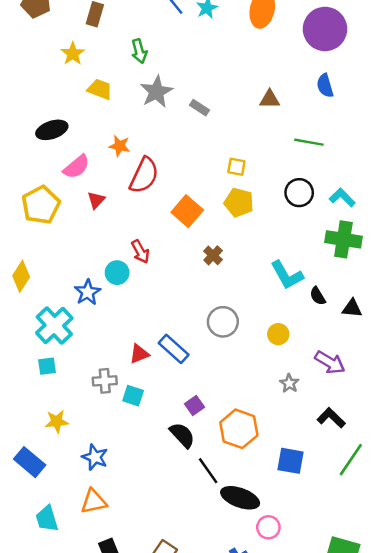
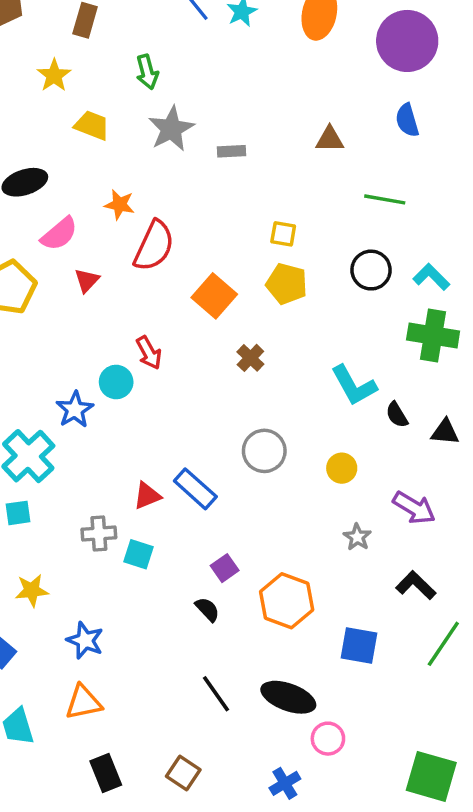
gray rectangle: (199, 108) -> (232, 151), turned -36
black semicircle: (182, 435) -> (207, 609), size x0.7
black line: (208, 471) -> (216, 694), moved

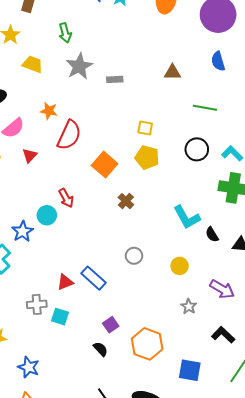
gray circle: (264, 451) -> (134, 256), size x0.7

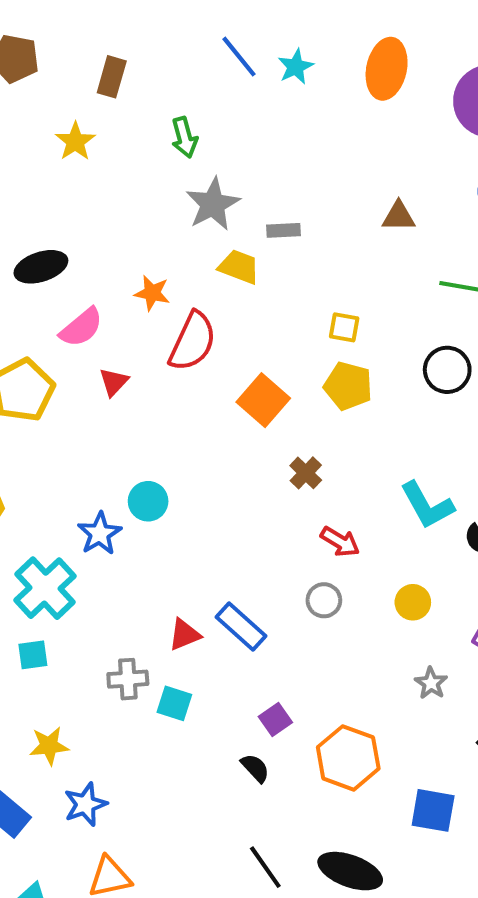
yellow trapezoid: (33, 64) -> (239, 267), moved
red arrow: (66, 198) -> (340, 542), moved, turned -30
gray circle: (134, 256) -> (324, 600), moved
blue star: (29, 367) -> (85, 804), moved, turned 30

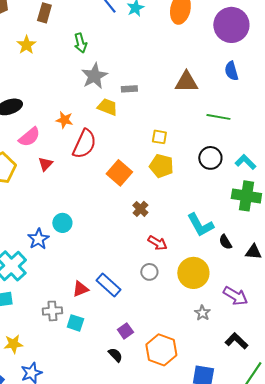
brown triangle: (399, 216) -> (186, 82), size x1.4
yellow circle: (413, 602) -> (193, 273), size x1.8

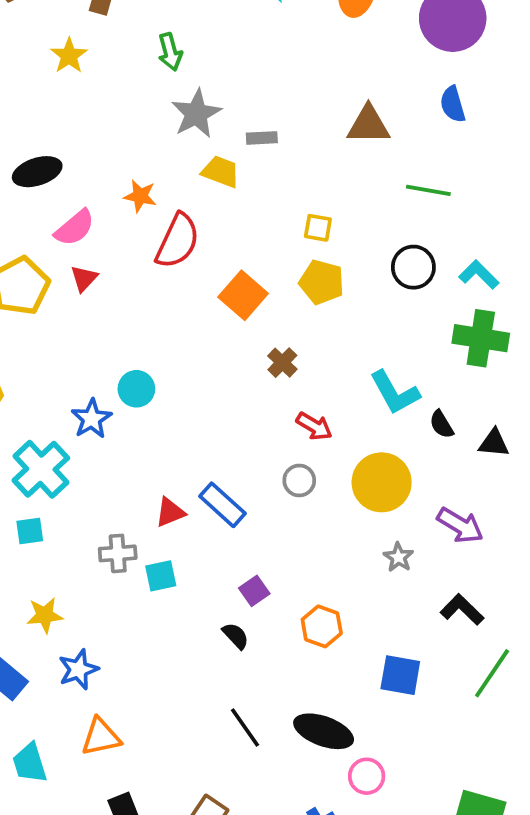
red triangle: (45, 164) -> (84, 278), moved
cyan square: (75, 323) -> (161, 576), turned -30
orange hexagon: (161, 350) -> (322, 626), size x0.7

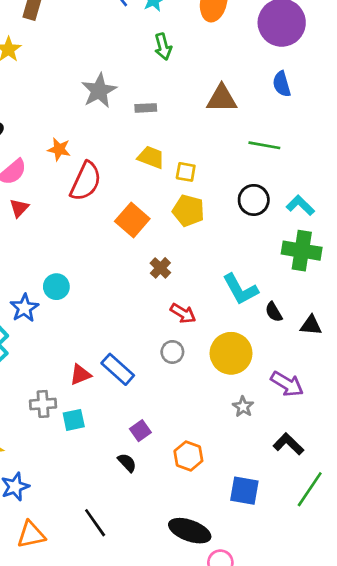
green arrow: (170, 52) -> (163, 47), moved
yellow trapezoid: (221, 172) -> (151, 157), moved
black line: (245, 728) -> (95, 523), moved

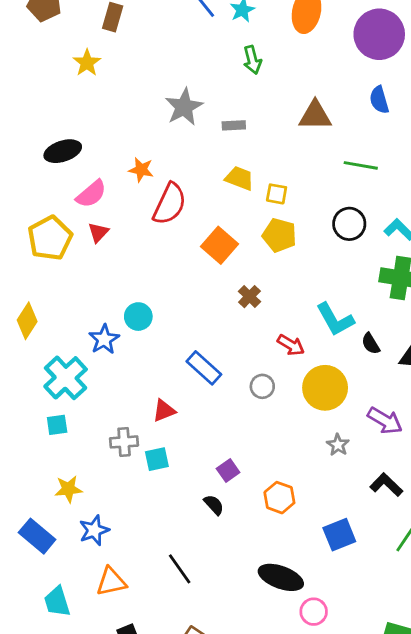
red arrow: (183, 313) -> (291, 345), moved
blue rectangle: (118, 369) -> (204, 368), moved
blue square: (244, 491) -> (339, 535), turned -32

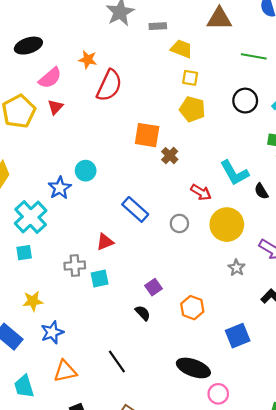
yellow trapezoid: (240, 178) -> (182, 49), moved
orange square: (220, 245) -> (147, 135), moved, turned -32

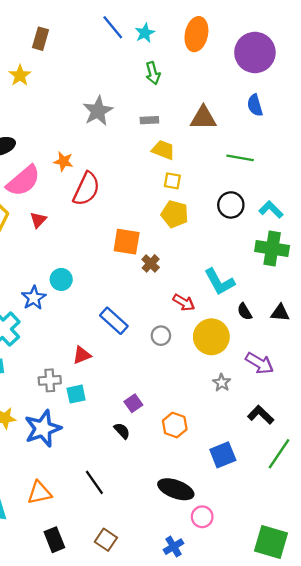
gray rectangle: (158, 26) -> (149, 120), moved
pink semicircle: (50, 78) -> (23, 181), size x1.4
red triangle: (55, 107) -> (38, 220), moved
black semicircle: (261, 191) -> (245, 312), moved
blue star: (52, 332) -> (43, 429), moved, size x1.5

